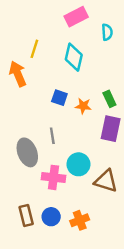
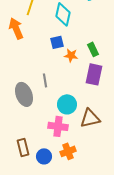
blue square: (59, 98) -> (57, 42), moved, turned -32
pink cross: (53, 177) -> (58, 126), moved
brown triangle: (106, 181) -> (90, 118), turned -30
blue circle: (51, 217) -> (44, 156), moved

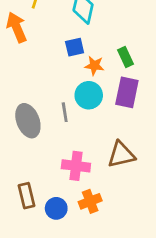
gray line: (45, 80) -> (65, 112), moved
cyan circle: (67, 104) -> (89, 95), moved

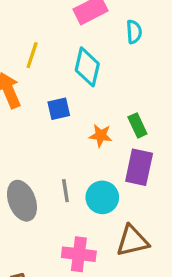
blue square: (75, 47) -> (59, 109), moved
cyan circle: (89, 95) -> (102, 197), moved

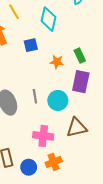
yellow line: (32, 55) -> (14, 12), turned -49

